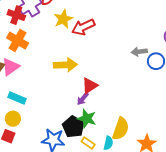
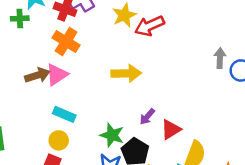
gray arrow: (139, 52) -> (220, 58), turned 98
red triangle: (90, 86) -> (171, 129), moved
green star: (87, 119) -> (112, 135), moved

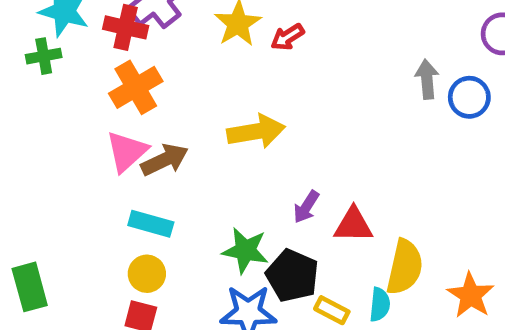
red arrow: (149, 26) -> (287, 37), size x0.6
orange cross: (66, 42) -> (136, 87), turned 36
brown arrow: (37, 75) -> (165, 160), moved
red triangle: (171, 129) -> (353, 225), turned 40

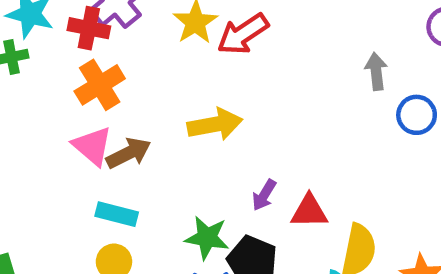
red arrow: (287, 37) -> (243, 34), size x1.6
blue circle: (469, 97) -> (417, 115), moved
pink triangle: (127, 152) -> (92, 146), turned -36

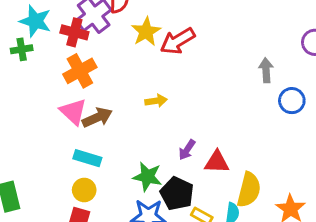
yellow arrow: (215, 124) -> (156, 101), size x0.6

